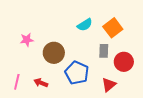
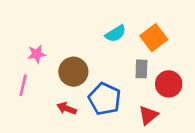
pink line: (17, 82) -> (23, 85), moved
red arrow: (41, 83) -> (67, 108), moved

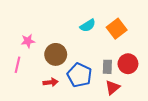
gray rectangle: (141, 69) -> (107, 67), moved
red arrow: (67, 108) -> (51, 82), turned 152

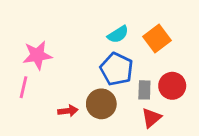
pink star: (28, 41) -> (37, 55), size x1.5
brown circle: (56, 54) -> (101, 104), moved
blue pentagon: (79, 75) -> (117, 69), moved

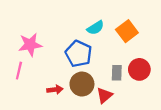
blue pentagon: (117, 69) -> (79, 54), moved
red triangle: (151, 118) -> (104, 95), moved

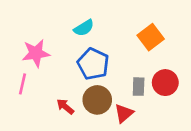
cyan semicircle: (95, 28) -> (84, 28), moved
red arrow: (55, 90) -> (65, 107), turned -133

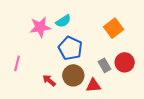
pink star: (36, 53) -> (40, 27), moved
gray rectangle: (139, 87) -> (104, 65), turned -32
red triangle: (124, 113) -> (93, 85), turned 35

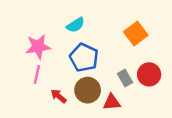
pink star: (40, 27) -> (38, 47), moved
pink line: (17, 63) -> (37, 74), moved

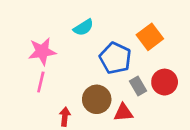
blue pentagon: (84, 58) -> (115, 58), moved
red arrow: (59, 96) -> (65, 117), moved, turned 56

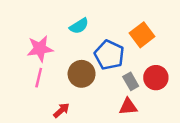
brown circle: (97, 99) -> (82, 74), moved
red triangle: (123, 113) -> (128, 107), moved
red arrow: (65, 117) -> (61, 110), turned 42

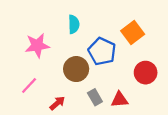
cyan semicircle: (79, 26) -> (74, 24), turned -60
pink line: (39, 78) -> (29, 85), moved, turned 30
gray rectangle: (131, 81) -> (95, 97), moved

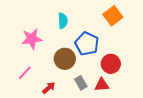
orange square: (133, 33) -> (113, 16), moved
red circle: (146, 73) -> (111, 64), moved

